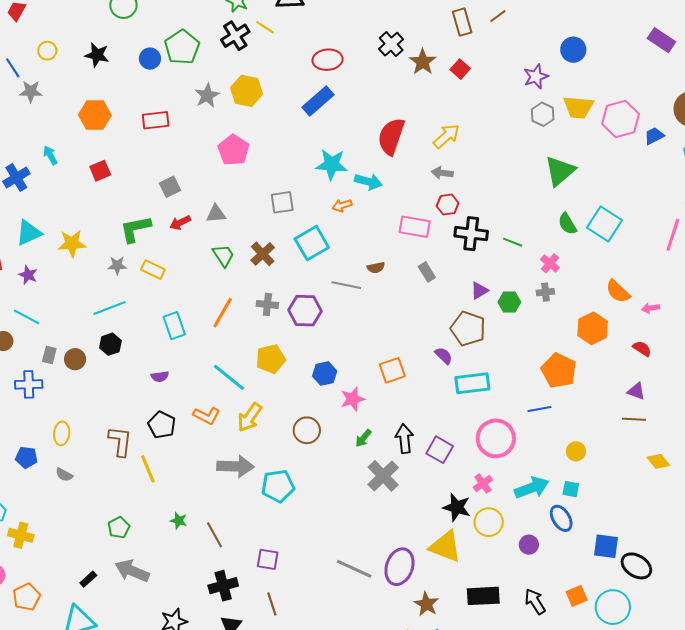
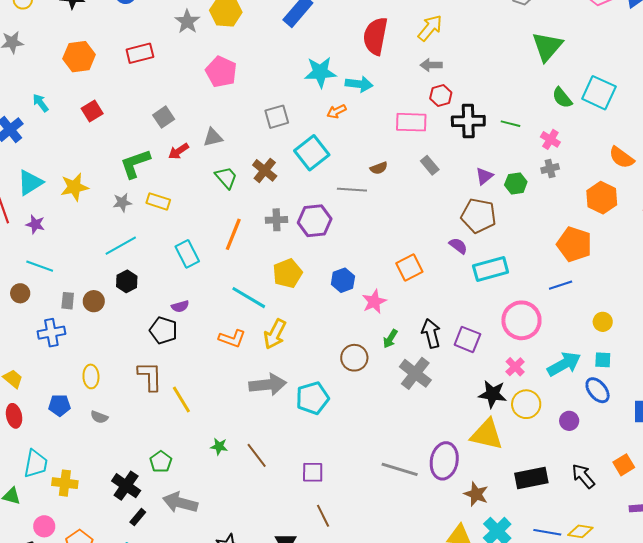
black pentagon: (162, 425) -> (163, 330), moved
brown circle: (307, 430) -> (354, 358), moved
black cross: (223, 586) -> (126, 486), moved, turned -32

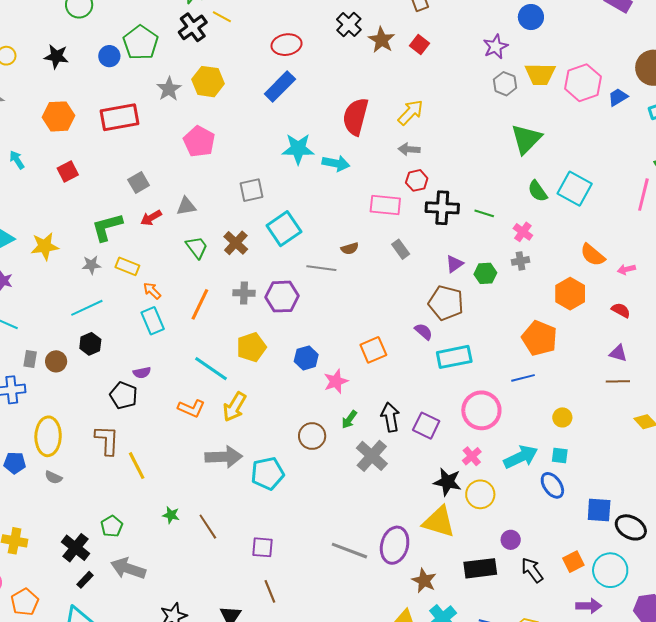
red rectangle: (140, 53) -> (119, 117), size x1.4
orange arrow: (337, 111) -> (152, 291), moved, turned 66
yellow ellipse: (91, 376) -> (48, 436), size x1.6
purple circle: (569, 421) -> (511, 540), moved

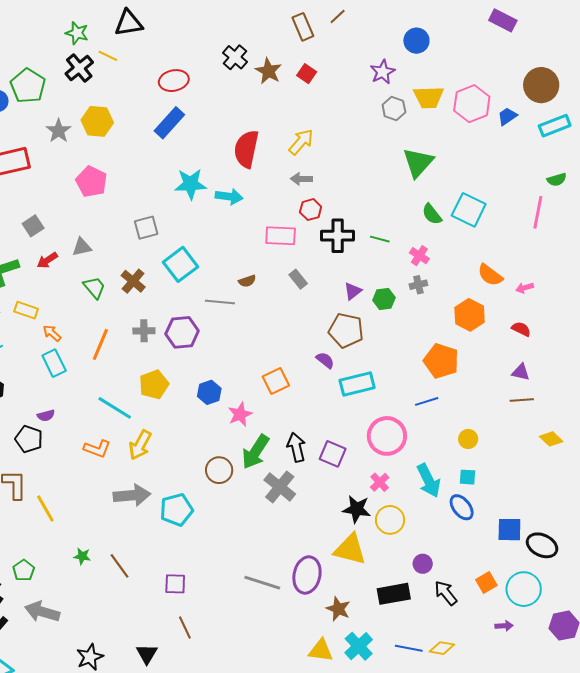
green arrow: (349, 420) -> (255, 452), size x1.8
cyan arrow: (521, 457) -> (429, 480), turned 92
purple arrow: (589, 606) -> (504, 626), size x0.7

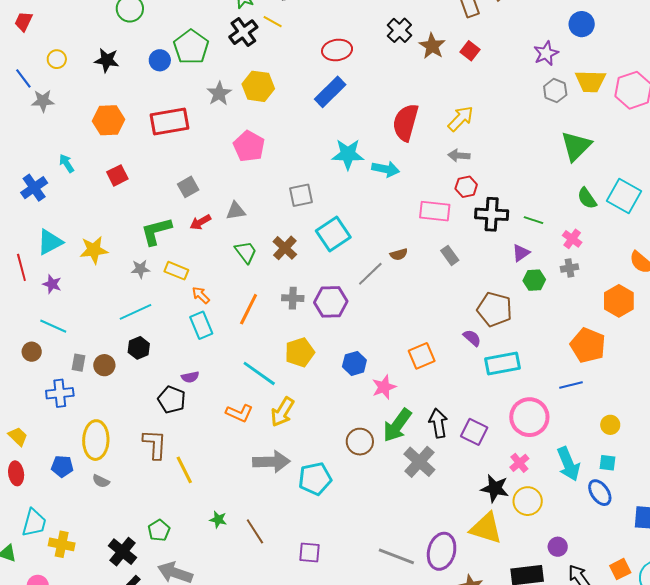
purple triangle: (353, 291) -> (521, 253), moved
gray line: (220, 302) -> (370, 274), turned -52

